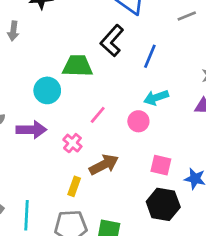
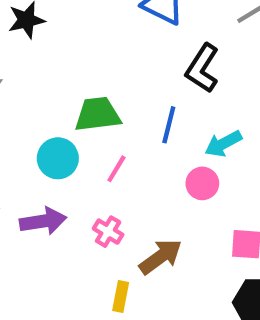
black L-shape: (112, 41) -> (202, 68), moved
blue line: (150, 56) -> (169, 125), moved
pink line: (98, 115) -> (116, 169), moved

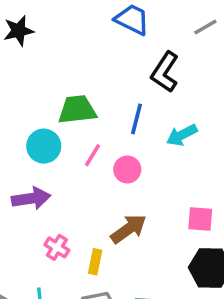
pink circle: (202, 183) -> (127, 169), moved
pink cross: (108, 232) -> (57, 247), moved

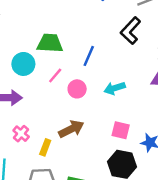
black L-shape: (165, 72) -> (131, 31), moved
cyan arrow: (182, 135) -> (115, 88), moved

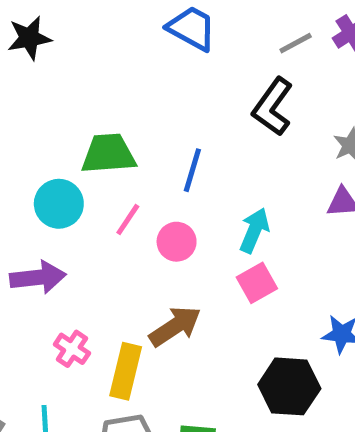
cyan arrow: (115, 88) -> (254, 230), turned 138
pink square: (121, 130) -> (257, 283), moved, turned -36
yellow rectangle: (45, 147) -> (126, 371), size x1.5

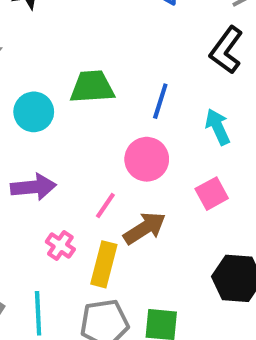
cyan circle: (59, 204) -> (34, 112), moved
pink line: (128, 219) -> (105, 206), moved
cyan arrow: (254, 230) -> (218, 127), moved, turned -48
pink circle: (177, 242) -> (147, 159), size x1.4

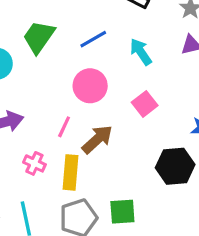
green trapezoid: (92, 87) -> (39, 37), turned -42
blue line: (160, 101) -> (93, 39), turned 52

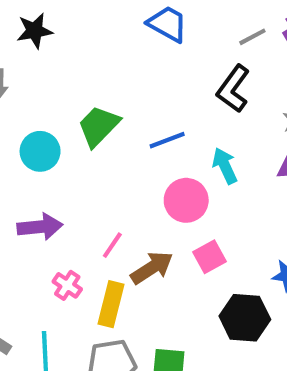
pink circle: (90, 86) -> (186, 200), moved
pink square: (145, 104) -> (210, 257), moved

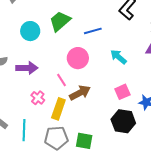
cyan arrow: (225, 166) -> (118, 57), moved, turned -30
pink circle: (186, 200) -> (78, 58), moved
pink line: (112, 245) -> (62, 80), turned -72
pink square: (210, 257) -> (122, 92), moved

